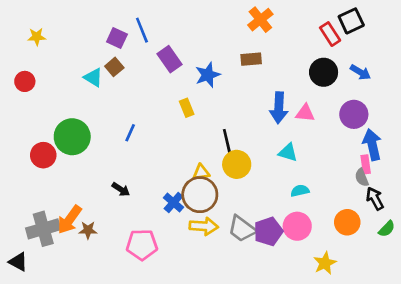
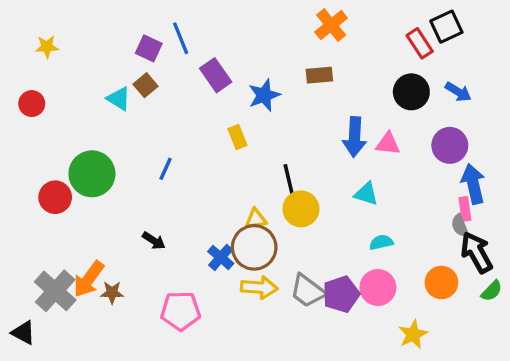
black arrow: (375, 199) -> (477, 252), size x1.4
gray cross: (43, 229) -> (55, 291), turned -32

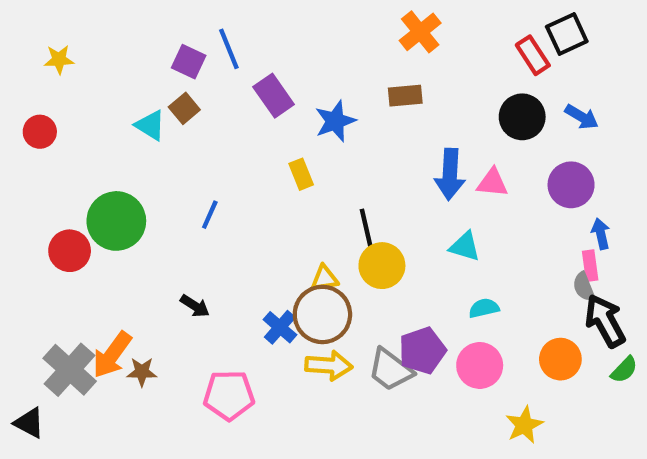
blue arrow: (473, 184) -> (601, 234), size x0.6
purple pentagon: (341, 294) -> (422, 351), moved

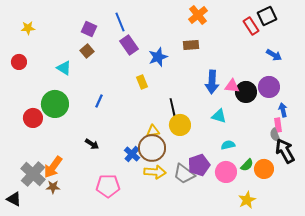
blue line: (229, 49) -> (120, 22), moved
black circle: (522, 117) -> (246, 92), moved
cyan triangle: (150, 125) -> (64, 68), moved
green semicircle: (624, 370) -> (247, 165), moved
brown star: (142, 372) -> (53, 187), moved

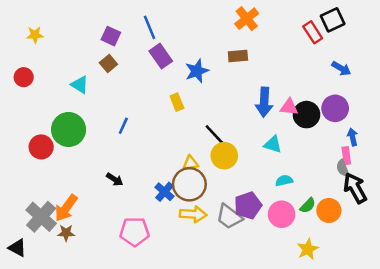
black line: (173, 109) -> (216, 136), turned -30

